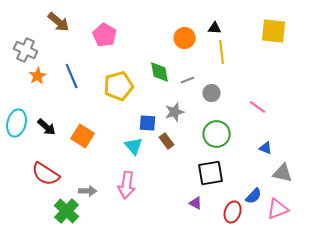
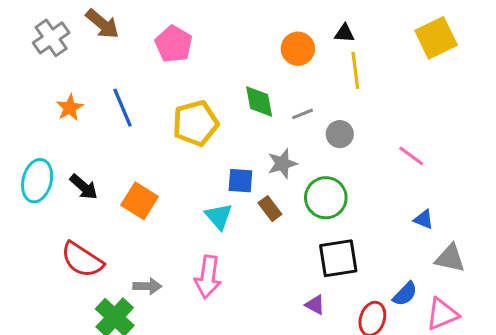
yellow square: (274, 31) -> (436, 38), turned -32
gray cross: (26, 50) -> (51, 38), moved, turned 30
green circle: (217, 134) -> (326, 198), moved

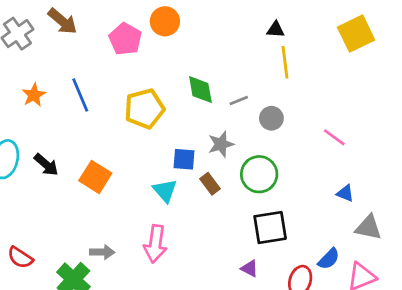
orange circle: (298, 49) -> (165, 21), moved
red semicircle: (82, 260) -> (20, 258), moved, size x0.7

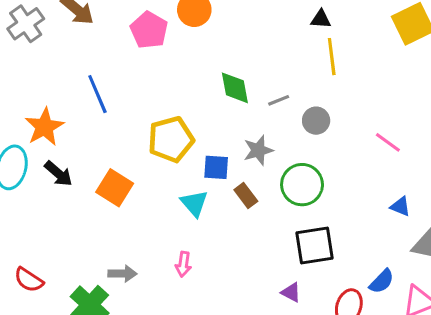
orange star: (34, 95) -> (44, 127), moved, size x1.4
yellow pentagon: (144, 109) -> (171, 139), moved
pink arrow: (155, 244) -> (183, 264), size x0.6

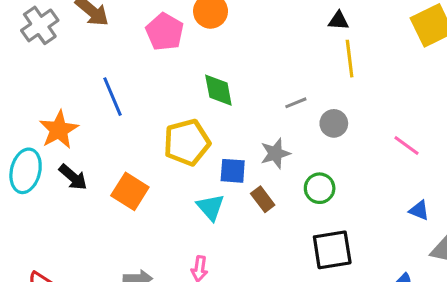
green diamond: (235, 88) -> (218, 90), moved
green circle: (302, 185) -> (320, 188), size x0.7

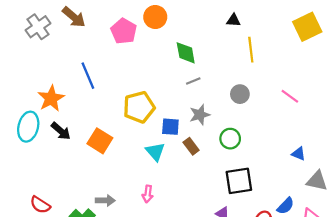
black triangle: (339, 21) -> (233, 20), moved
green diamond: (218, 90) -> (186, 53), moved
gray line: (296, 103) -> (193, 81), moved
pink line: (407, 146) -> (290, 96), moved

